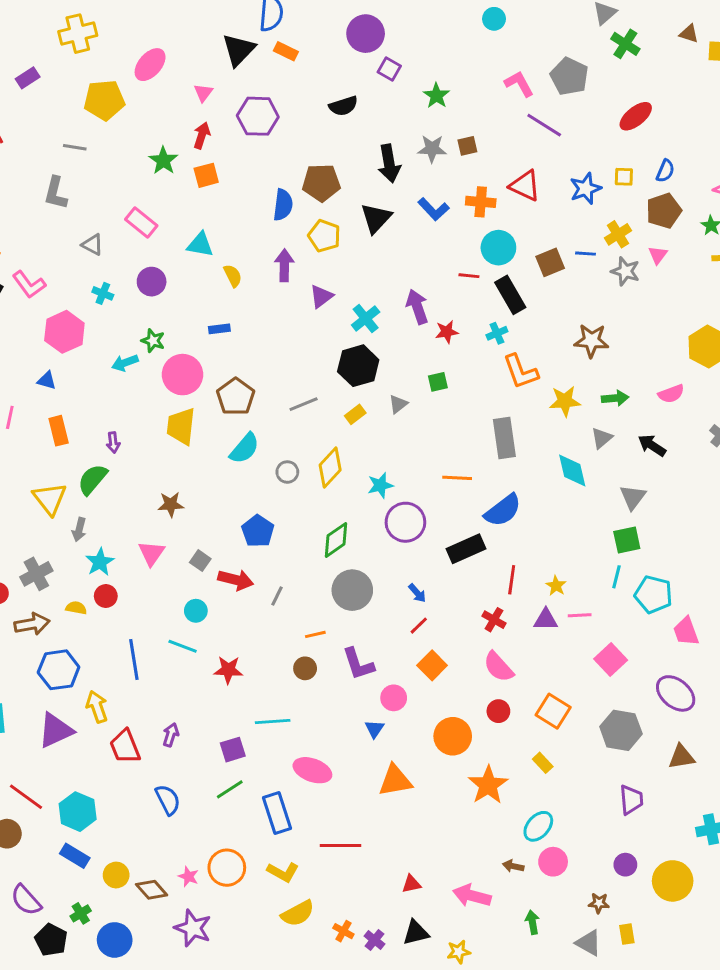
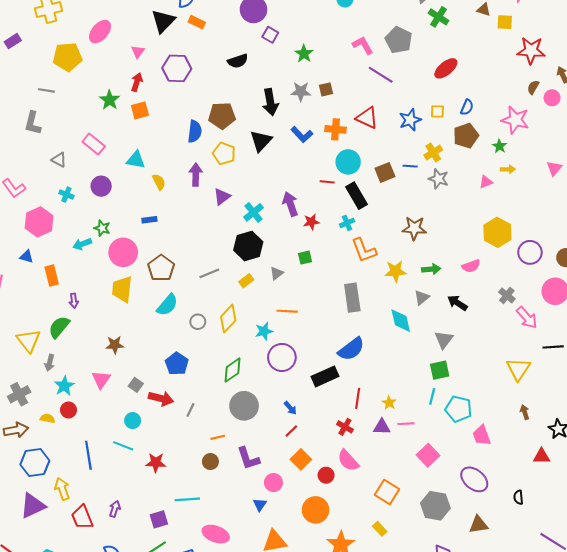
pink triangle: (658, 255) -> (486, 182), moved, turned 32
orange rectangle: (59, 431) -> (52, 275), moved
orange line: (457, 478) -> (287, 311), moved
red circle: (498, 711) -> (326, 475), moved

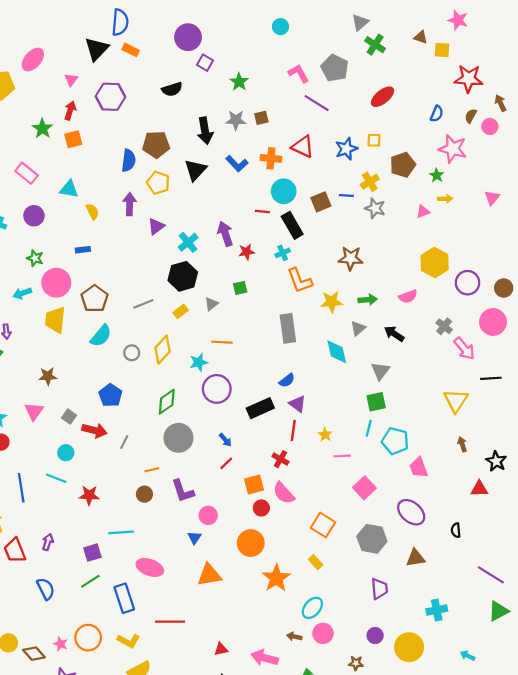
blue semicircle: (467, 107) -> (437, 114), moved
cyan arrow: (82, 244) -> (22, 293), moved
blue semicircle: (351, 349) -> (287, 380), size x0.6
purple triangle: (382, 427) -> (297, 404), moved, turned 36
orange square: (301, 459) -> (254, 485), moved, turned 30

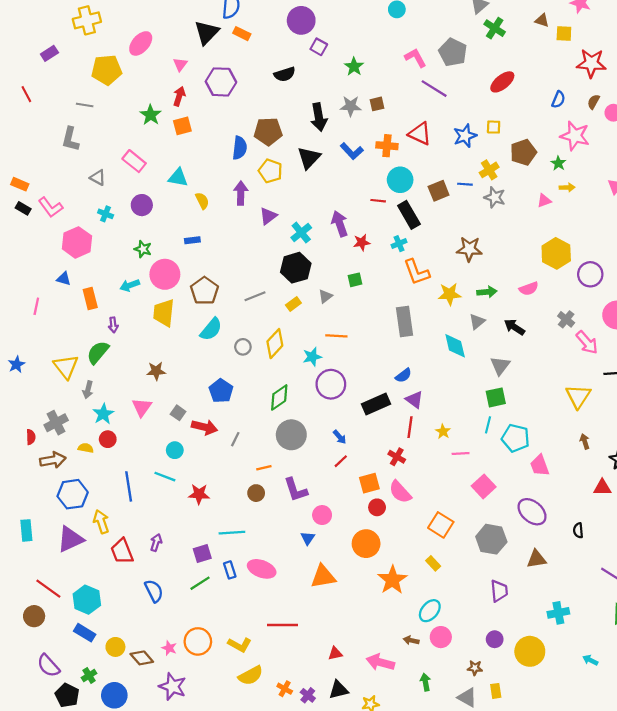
blue rectangle: (124, 598) -> (230, 570), moved, size x0.6

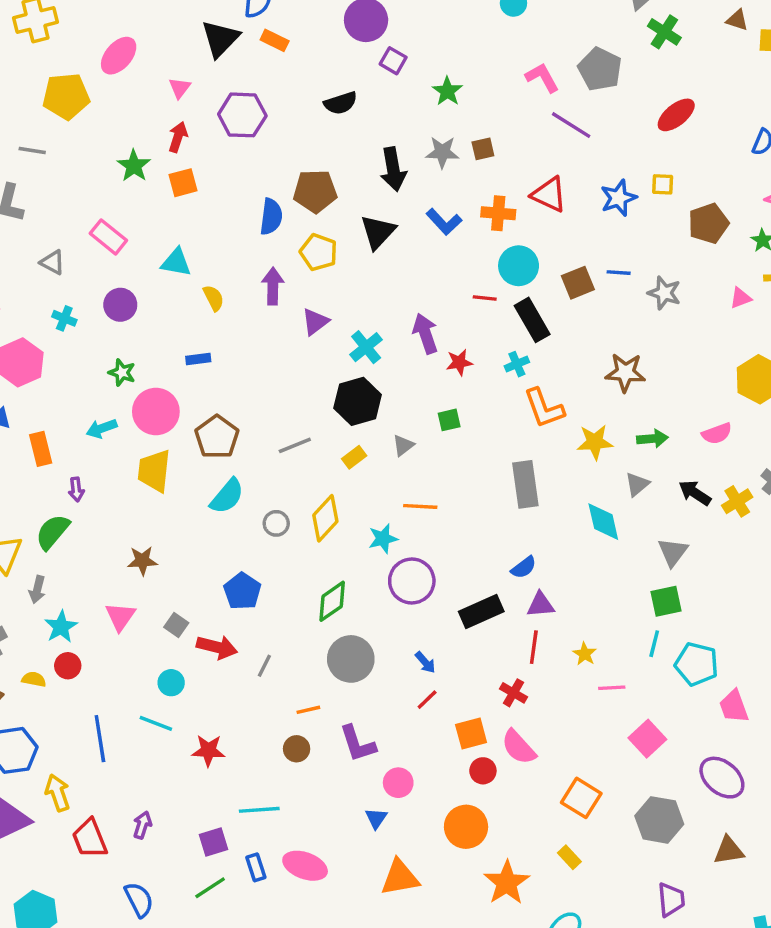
yellow cross: (489, 170) -> (737, 501), moved
purple triangle: (414, 400) -> (541, 605), turned -42

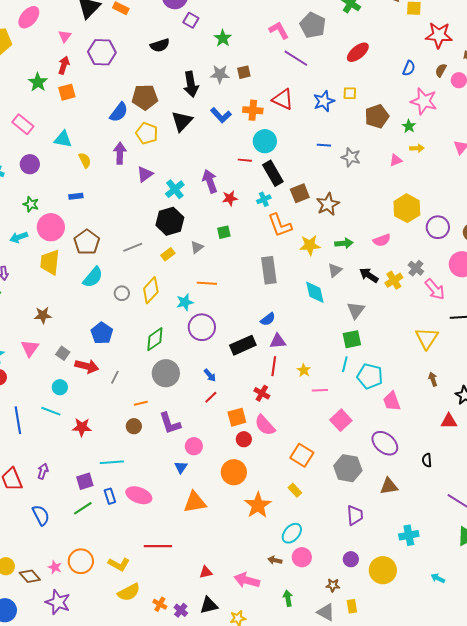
blue semicircle: (271, 217) -> (119, 112), turned 30
brown square: (578, 283) -> (300, 193), moved
brown star: (625, 373) -> (328, 204), turned -30

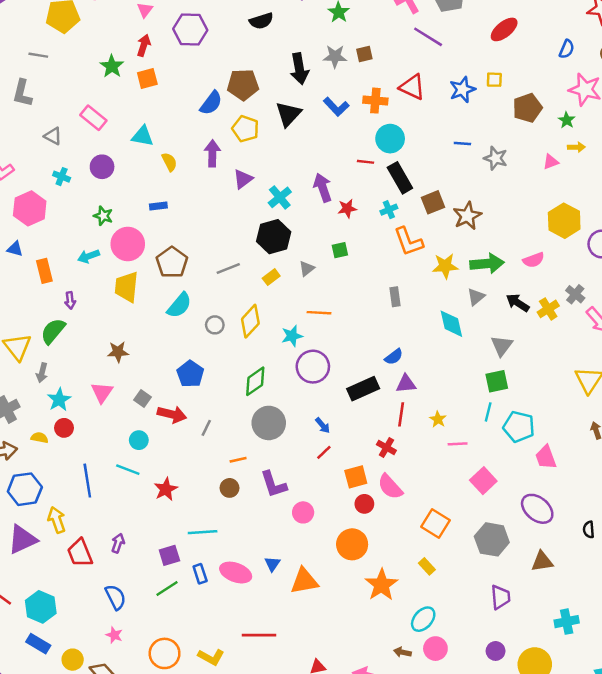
green arrow: (344, 243) -> (487, 264), size x1.5
gray rectangle: (269, 270) -> (395, 297), size x0.6
red star: (82, 427) -> (166, 489), turned -30
blue triangle: (181, 467) -> (272, 564), moved
pink star: (55, 567) -> (114, 635), moved

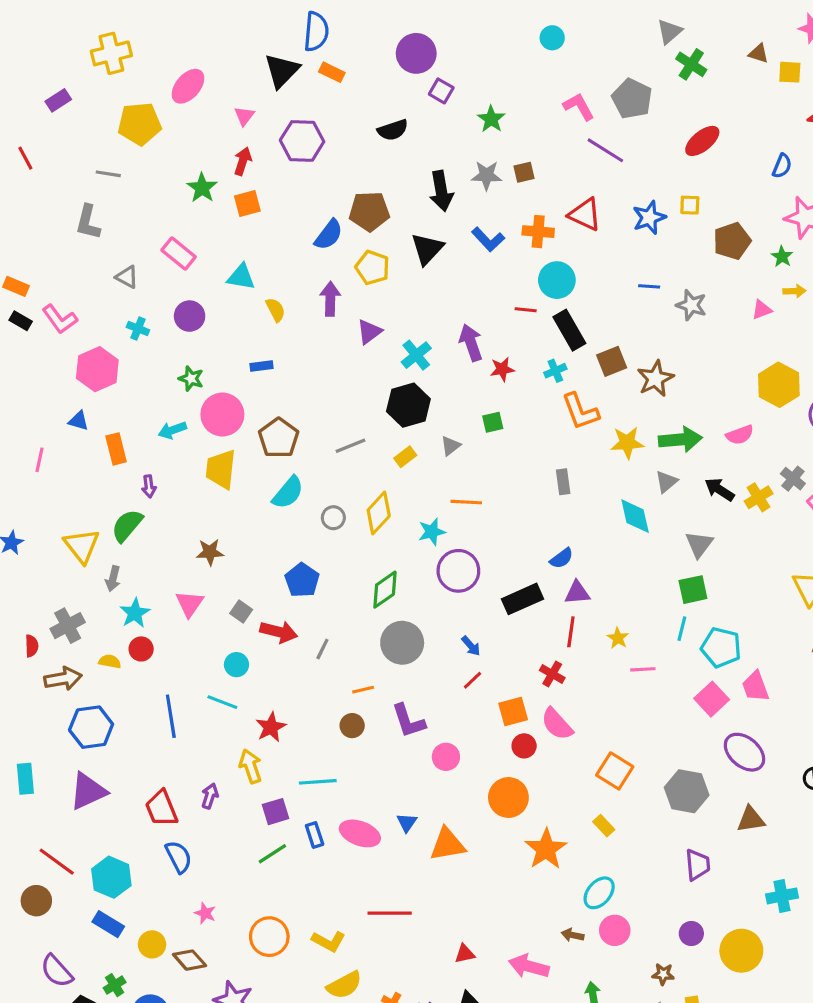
pink square: (483, 481) -> (712, 699), moved
yellow arrow: (57, 520) -> (251, 766), moved
blue semicircle: (115, 597) -> (179, 857), moved

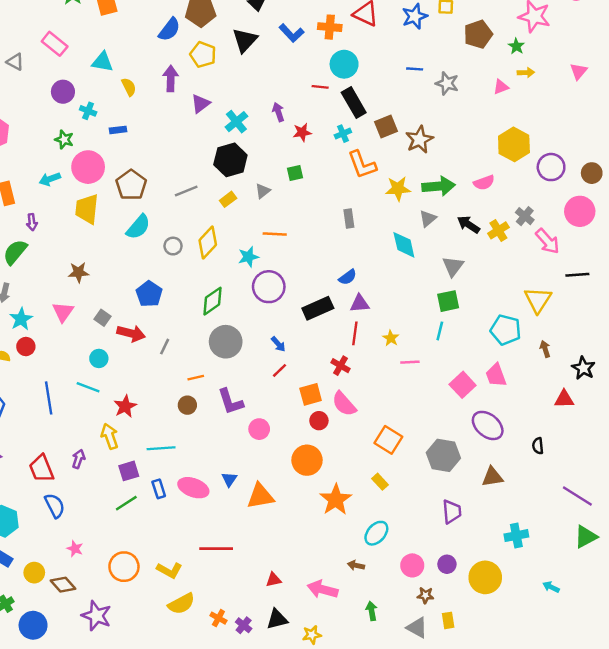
cyan cross: (138, 329) -> (88, 111), moved
purple arrow: (471, 343) -> (278, 112), size x0.7
cyan pentagon: (721, 647) -> (506, 330), moved
pink circle: (615, 930) -> (412, 565), moved

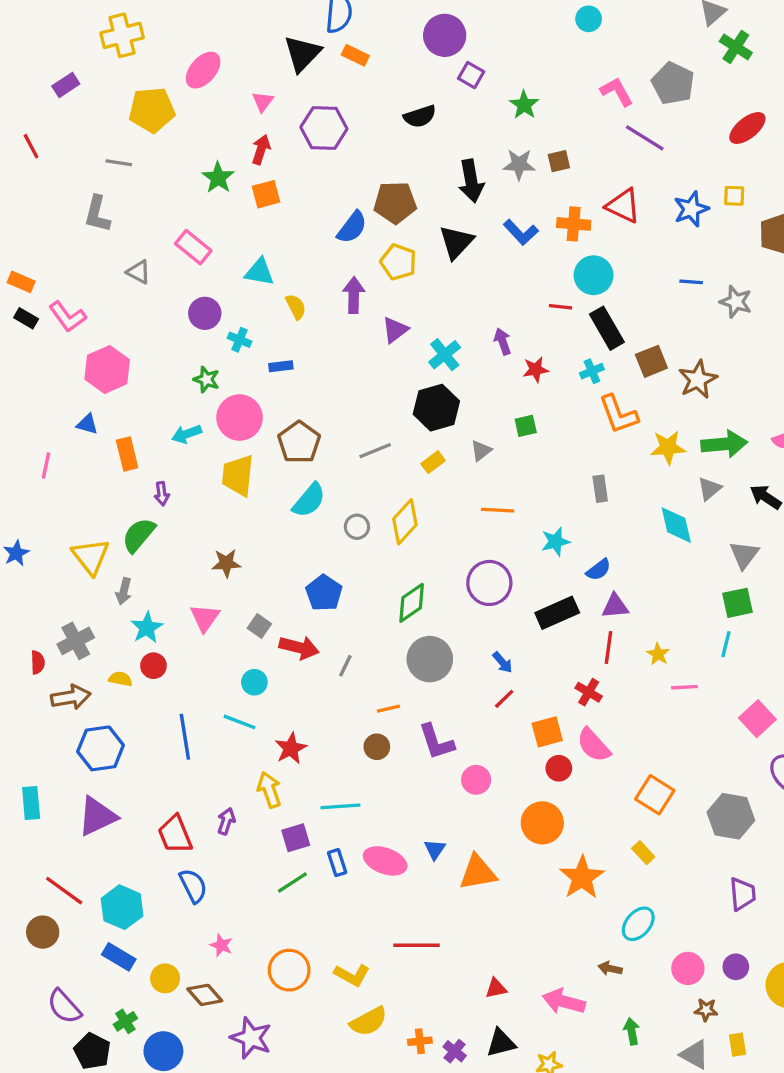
cyan star: (248, 257) -> (556, 542), moved
orange cross: (218, 618) -> (420, 1041), turned -35

